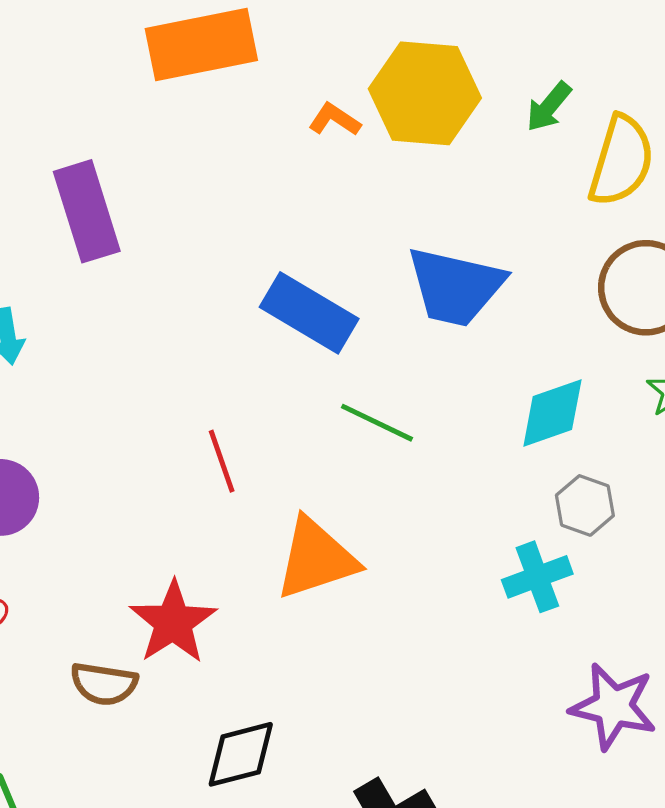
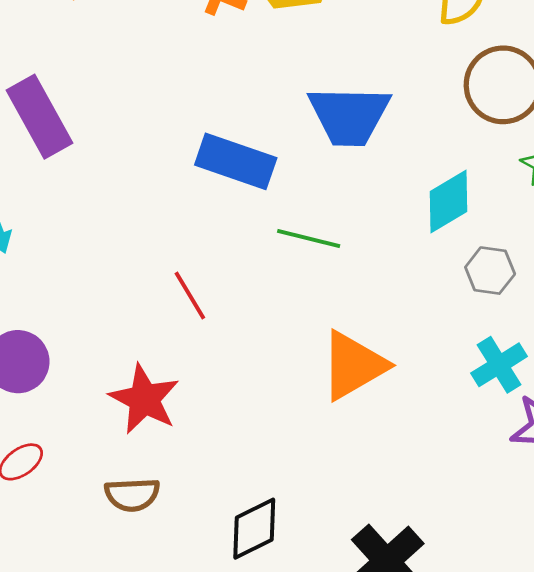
orange triangle: (316, 559) -> (353, 365), moved
cyan cross: (537, 577) -> (499, 365), moved
red star: (173, 622) -> (144, 399), moved

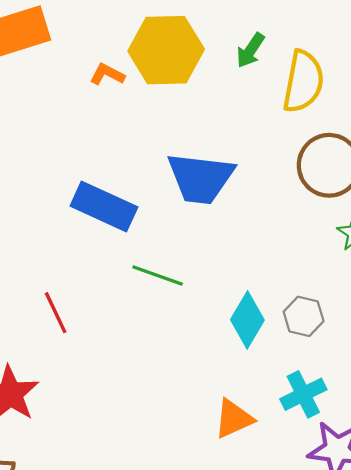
cyan diamond: (448, 201) -> (247, 320), moved, turned -34
orange triangle: (353, 365) -> (234, 419), moved, size x0.7

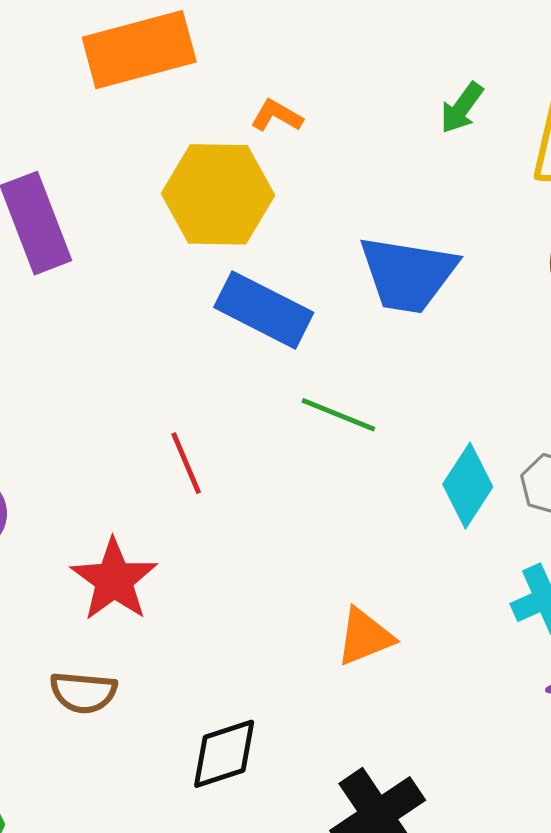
yellow hexagon: (166, 50) -> (218, 194), moved
green arrow: (251, 50) -> (462, 108), moved
orange triangle: (234, 419) -> (365, 637), moved

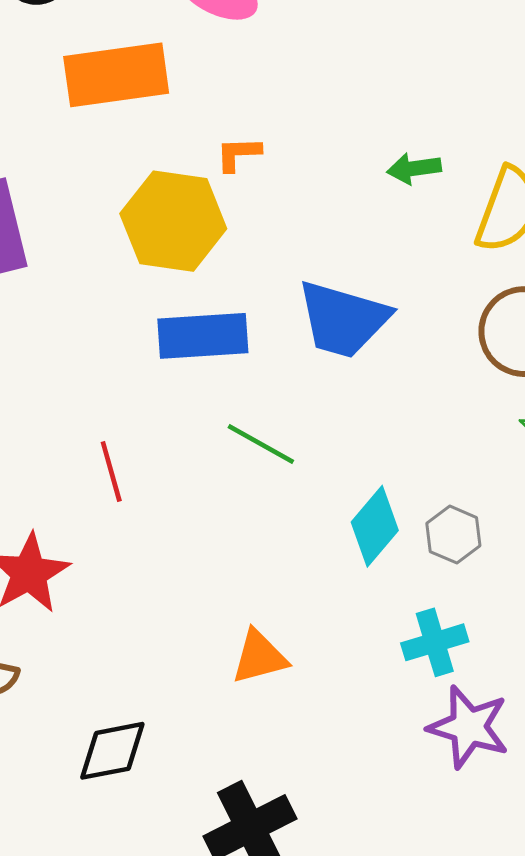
green arrow: (462, 108) -> (414, 168), turned 39
orange L-shape: (277, 116) -> (238, 154), turned -39
blue rectangle: (264, 310) -> (203, 336), turned -38

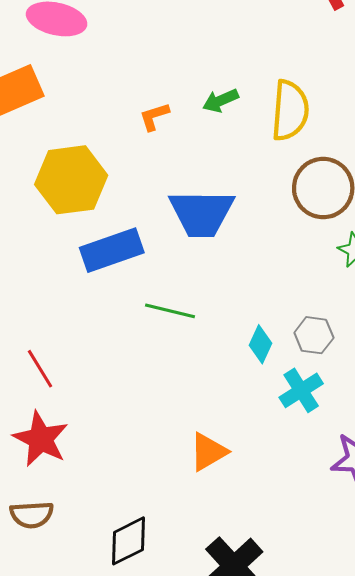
orange L-shape: (238, 154) -> (154, 117), moved
red line: (111, 471) -> (40, 369), moved
cyan diamond: (375, 526) -> (260, 344), size x0.7
cyan cross: (435, 642) -> (301, 390), moved

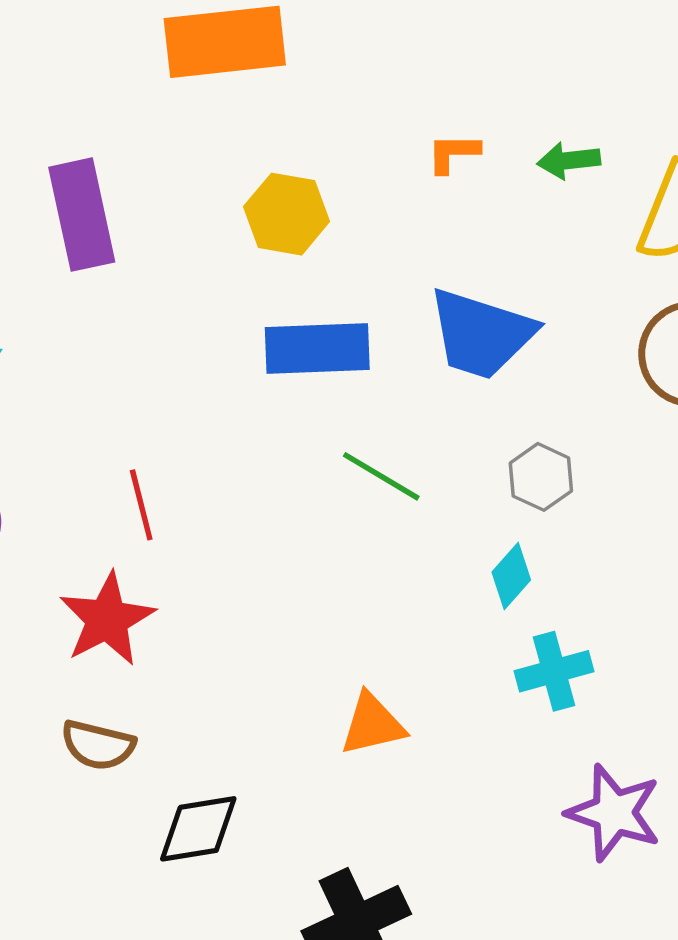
yellow hexagon: (71, 180) -> (287, 214), size x0.7
gray hexagon: (314, 335) -> (541, 477), moved
brown semicircle: (32, 515) -> (98, 745), moved

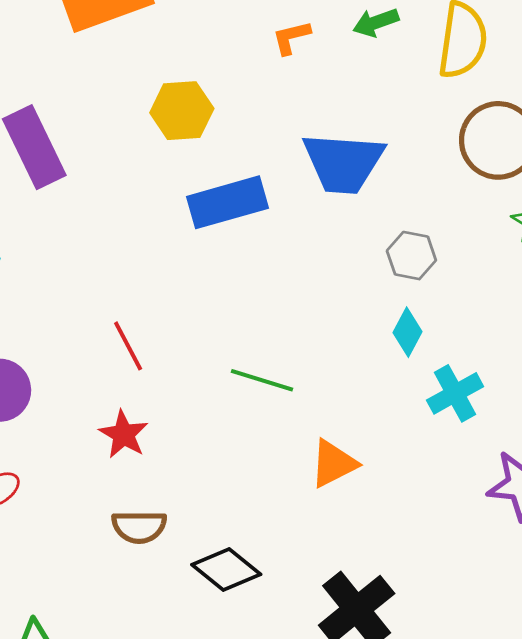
green line: (381, 476) -> (262, 380), moved
red star: (107, 619) -> (124, 434), size x0.7
black diamond: (198, 829) -> (226, 569), turned 62

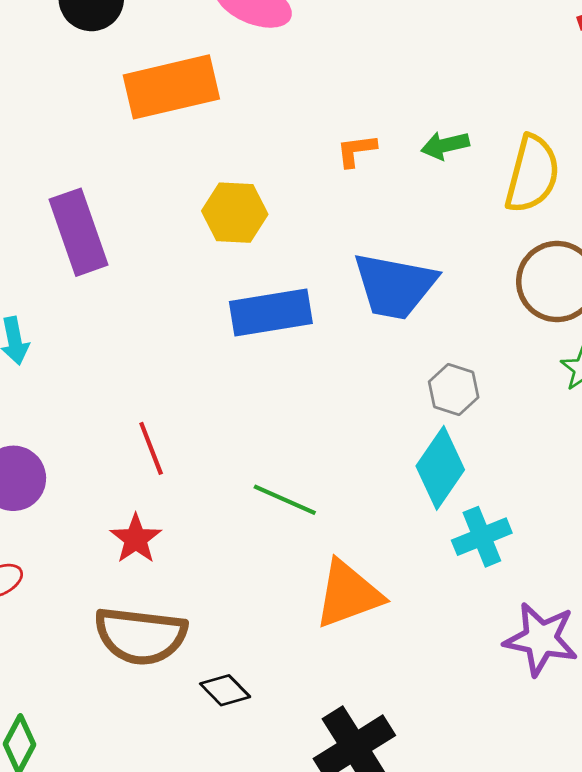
cyan diamond: (407, 332) -> (440, 468), size x1.6
orange triangle: (333, 463) -> (348, 594), size x1.4
brown semicircle: (139, 527) -> (141, 636), size x1.6
black diamond: (226, 569) -> (225, 690), size x0.7

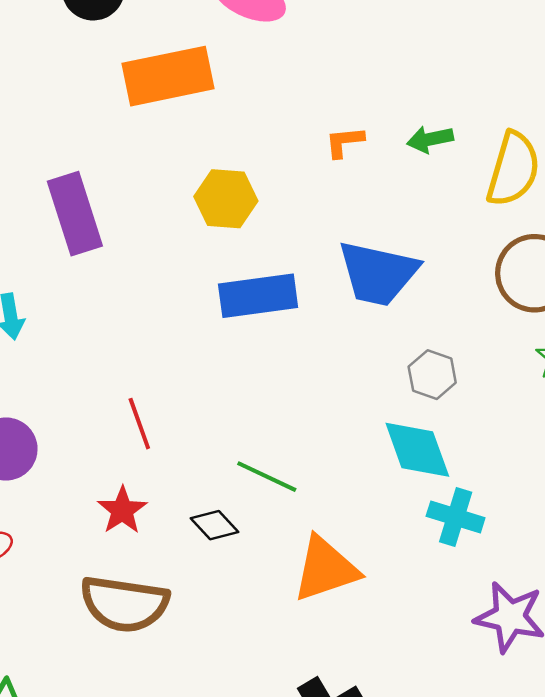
cyan diamond: (440, 468) -> (417, 450), turned -56
cyan cross: (482, 537) -> (456, 517), turned 38
black diamond: (225, 690) -> (214, 525), moved

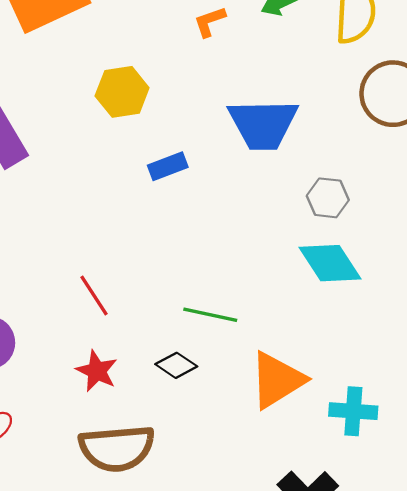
blue rectangle: (258, 296) -> (168, 166), size x0.6
cyan cross: (456, 517) -> (353, 411), moved

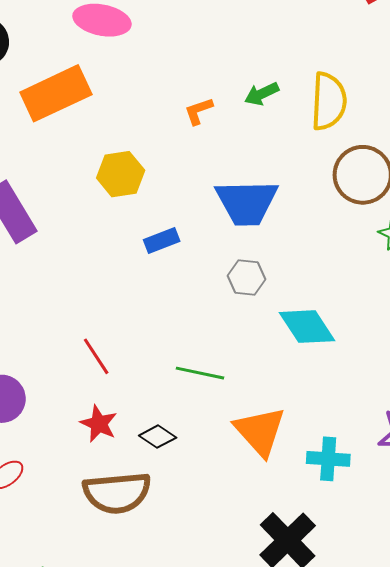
gray hexagon: (328, 198) -> (247, 278), moved
black diamond: (176, 365) -> (158, 437), moved
orange triangle: (277, 380) -> (260, 431), turned -40

